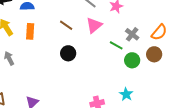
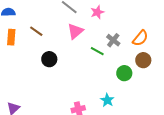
brown line: (66, 25) -> (36, 31), moved
brown circle: (154, 54) -> (143, 60), moved
green circle: (132, 60) -> (124, 73), moved

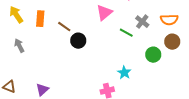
brown line: (36, 31) -> (64, 27), moved
orange semicircle: (140, 38) -> (169, 20), turned 48
cyan star: (107, 100) -> (124, 73), moved

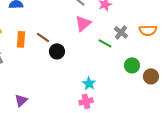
orange rectangle: (40, 19) -> (21, 39), moved
brown circle: (172, 42) -> (151, 76), moved
cyan star: (124, 73) -> (89, 83), moved

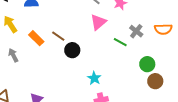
orange rectangle: (21, 39) -> (36, 38), turned -49
brown circle: (151, 76) -> (155, 81), moved
cyan star: (89, 83) -> (94, 78), moved

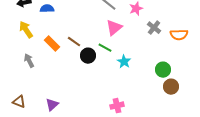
gray cross: (136, 31) -> (154, 28), moved
green line: (120, 42) -> (105, 48), moved
cyan star: (94, 78) -> (124, 62), moved

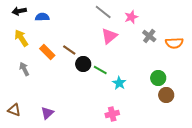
green line: (105, 48) -> (100, 70), moved
cyan star: (124, 62) -> (119, 83), moved

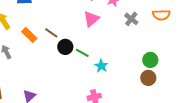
orange semicircle: (174, 43) -> (161, 15), moved
green circle: (158, 78) -> (150, 60), moved

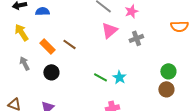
gray cross: (131, 19) -> (136, 38), moved, turned 32
black circle: (65, 47) -> (51, 72), moved
green line: (82, 53) -> (100, 77), moved

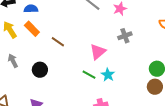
pink triangle: (109, 30) -> (98, 52), moved
orange rectangle: (47, 46) -> (32, 29), moved

